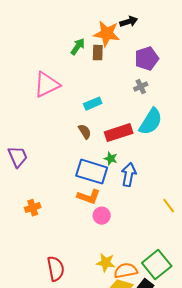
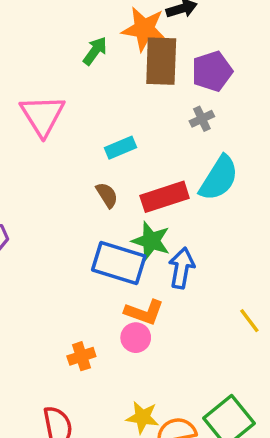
brown rectangle: (98, 53) -> (161, 61), moved, size x1.8
pink triangle: (47, 85) -> (42, 115), turned -36
green star: (111, 159) -> (151, 241), size x1.6
orange L-shape: (89, 197) -> (144, 312), moved
orange cross: (33, 208) -> (81, 356), moved

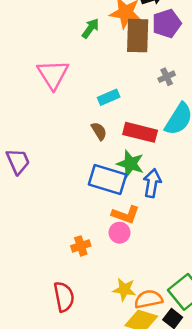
purple pentagon: (212, 71) -> (167, 23), moved
red rectangle: (165, 197) -> (140, 132), turned 32

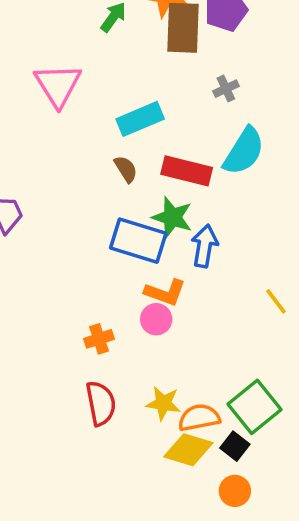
cyan rectangle: (109, 97) -> (140, 119), size x1.4
red semicircle: (64, 297) -> (101, 403), moved

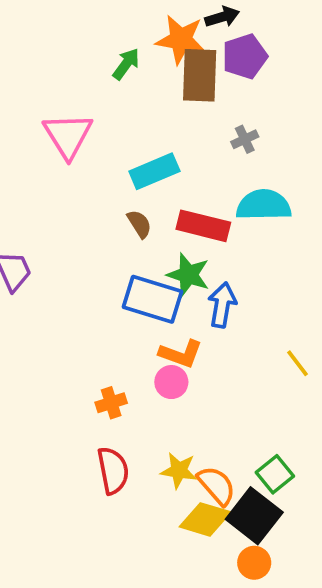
cyan semicircle: (244, 151) -> (264, 205), turned -123
green square: (255, 407) -> (275, 474), size x0.7
orange semicircle: (199, 418) -> (217, 486), turned 60
black square: (235, 446) -> (254, 516), size x1.8

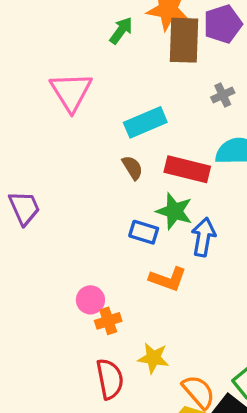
blue rectangle: (153, 299) -> (144, 232), size x0.6
pink circle: (171, 382) -> (90, 300), moved
yellow star: (179, 471) -> (153, 358), moved

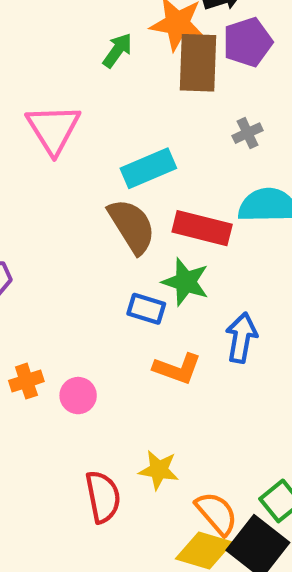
brown semicircle: (132, 168) -> (132, 226), size x1.8
blue arrow: (203, 237) -> (241, 338), moved
orange cross: (108, 321) -> (26, 381), moved

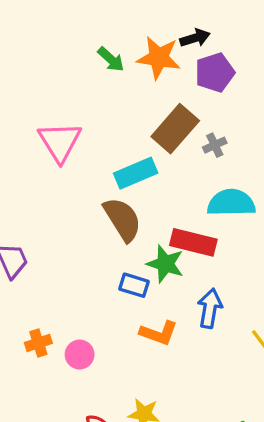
green arrow: (117, 50) -> (111, 59), moved, turned 96
brown rectangle: (198, 63) -> (175, 129), moved, turned 39
red rectangle: (202, 228) -> (193, 242), moved

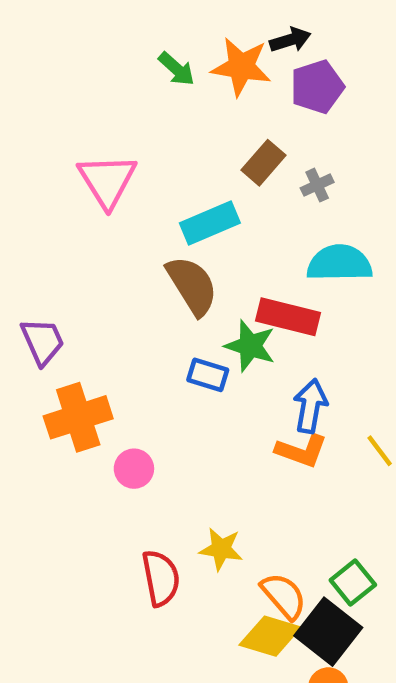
brown rectangle: (175, 129) -> (263, 163), size x0.7
orange L-shape: (159, 333) -> (301, 451), moved
orange cross: (38, 343) -> (78, 417), moved, size x1.8

